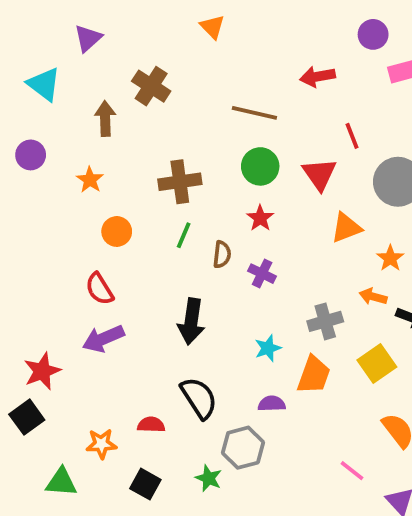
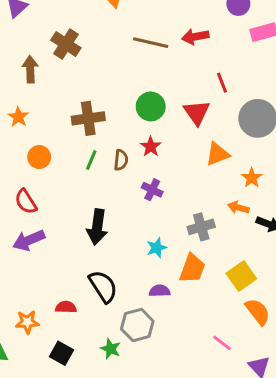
brown line: (254, 113) -> (151, 43), moved
brown semicircle: (222, 254) -> (121, 160), moved
yellow square: (377, 363) -> (241, 276), moved

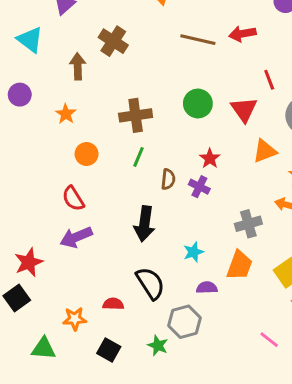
red star: (151, 147) -> (210, 158), moved
brown semicircle: (121, 160) -> (168, 179), moved
cyan star: (157, 248) -> (193, 252), moved

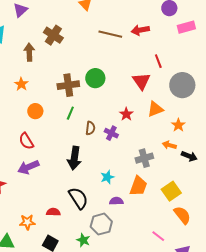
green circle: (198, 104) -> (95, 78), moved
red star: (210, 158) -> (126, 114), moved

